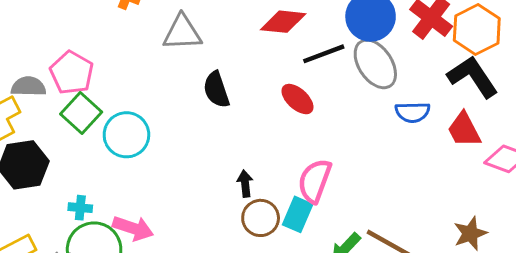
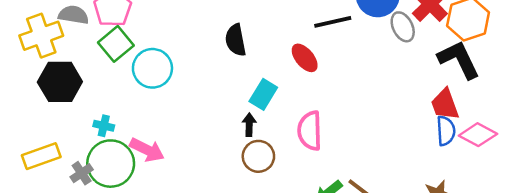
gray ellipse: (375, 64) -> (403, 27), moved, size x0.7
blue semicircle: (413, 112) -> (446, 131), moved, turned -100
pink semicircle: (315, 181) -> (310, 131), turned -30
cyan rectangle: (298, 214) -> (263, 94), moved

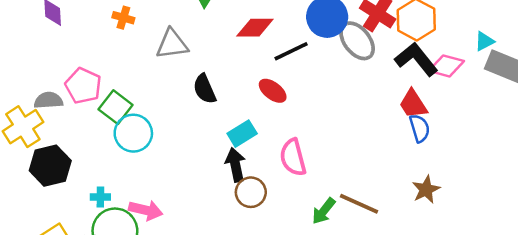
gray ellipse: (403, 27) -> (357, 41), size x1.4
green square: (116, 44) -> (116, 107), moved
cyan rectangle: (263, 94) -> (242, 134), turned 40
black arrow: (249, 125) -> (235, 165), size x1.5
pink diamond: (478, 135) -> (446, 66), moved

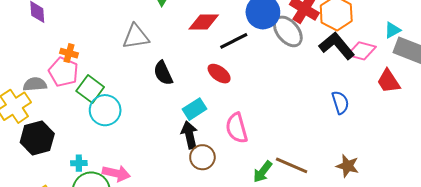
orange cross: (123, 18) -> (69, 53), moved
red trapezoid: (413, 104) -> (388, 81), moved
brown star: (426, 190) -> (347, 166), moved, turned -30

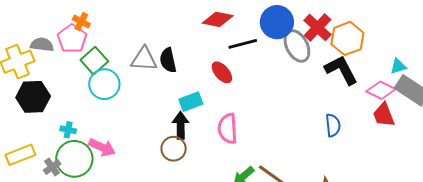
gray triangle: (136, 37) -> (144, 59), moved
pink diamond: (362, 51) -> (381, 90), moved
brown circle: (202, 157) -> (174, 149), moved

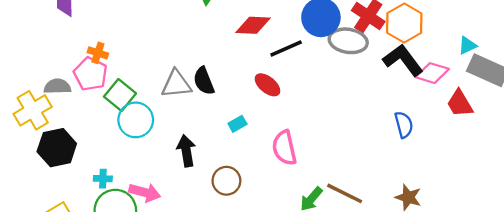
gray ellipse: (297, 46) -> (348, 41), turned -44
pink diamond: (381, 90) -> (432, 73), moved
cyan rectangle: (191, 102) -> (237, 124), size x0.7
black arrow: (181, 125) -> (186, 151), moved

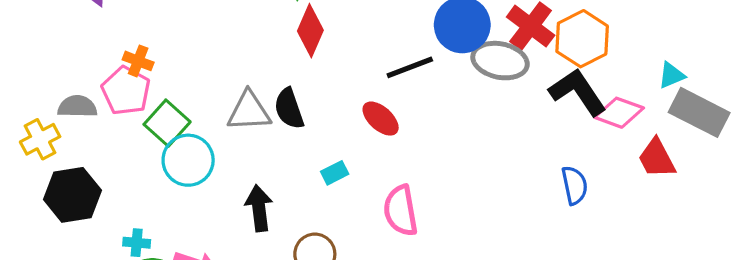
red diamond: (253, 25) -> (310, 31), moved, turned -72
yellow cross: (33, 110) -> (40, 139), size x0.7

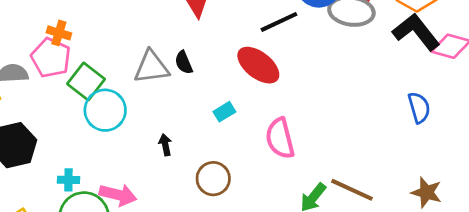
black semicircle: (289, 109) -> (184, 62), size x0.7
red ellipse: (381, 119) -> (258, 65), size x1.4
black arrow: (259, 208) -> (165, 145), size x0.6

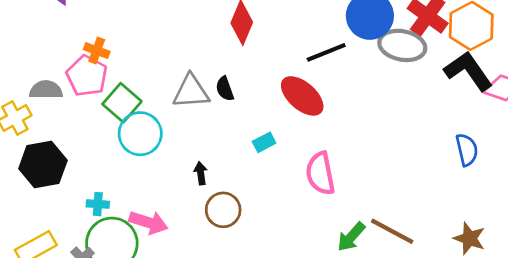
brown circle: (213, 179) -> (223, 210), moved

